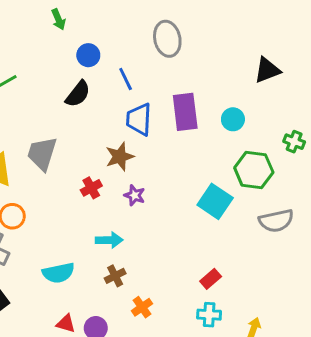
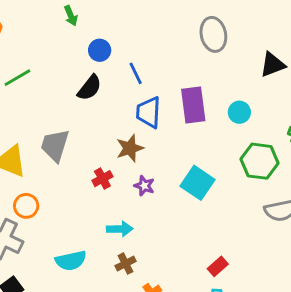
gray ellipse: (167, 39) -> (213, 34), moved
cyan square: (215, 201) -> (198, 183), moved

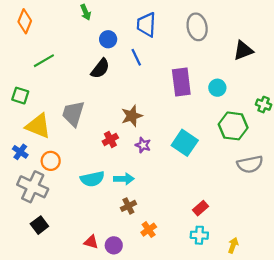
blue trapezoid: (149, 112) -> (146, 25), moved
cyan semicircle: (71, 261) -> (92, 179), moved

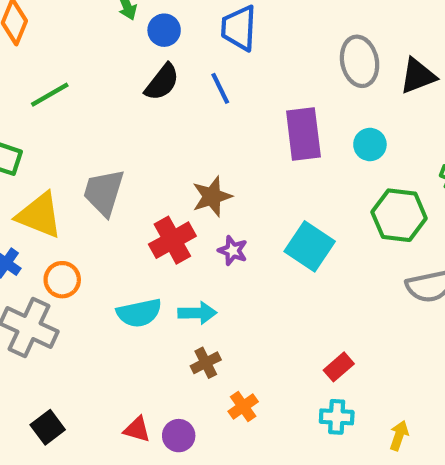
gray ellipse: (197, 27) -> (360, 61), moved
blue circle: (108, 39) -> (164, 30), moved
black semicircle: (100, 69) -> (162, 82), moved
red cross: (110, 139) -> (172, 240), size x1.5
black square: (39, 225) -> (48, 427), moved

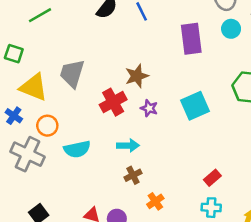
cyan circle: (370, 145) -> (231, 29), moved
cyan square: (310, 246) -> (195, 106), turned 32
cyan semicircle: (139, 313) -> (77, 149), moved

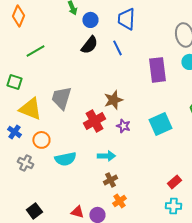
gray cross: (27, 154) -> (25, 163), size x0.6
orange cross: (155, 201) -> (119, 201), moved

